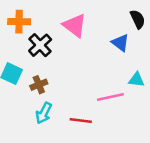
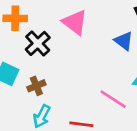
pink line: (110, 97) -> (113, 99), turned 45

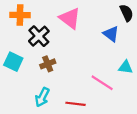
brown cross: (36, 86) -> (48, 64), moved

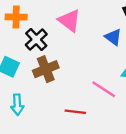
brown cross: (48, 64) -> (46, 69), size x1.5
cyan arrow: (42, 97) -> (17, 105), moved, turned -30

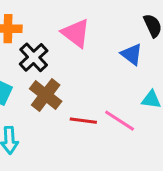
brown cross: (46, 69) -> (46, 95), turned -30
red line: (75, 112) -> (83, 121), moved

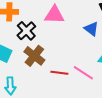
pink triangle: (76, 33) -> (54, 15), turned -35

